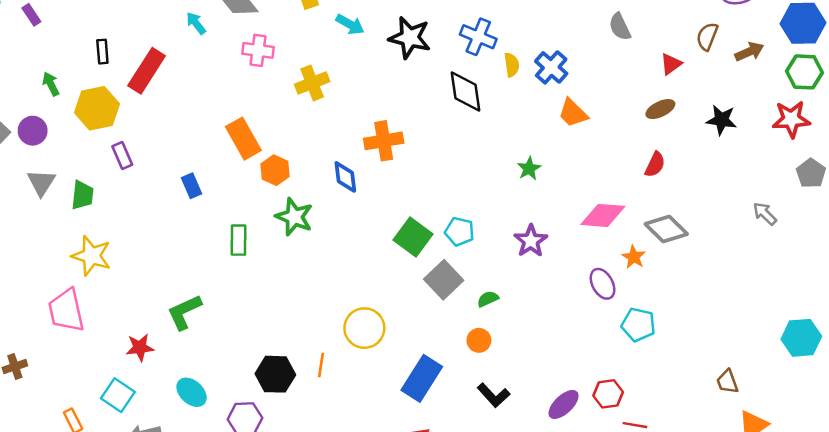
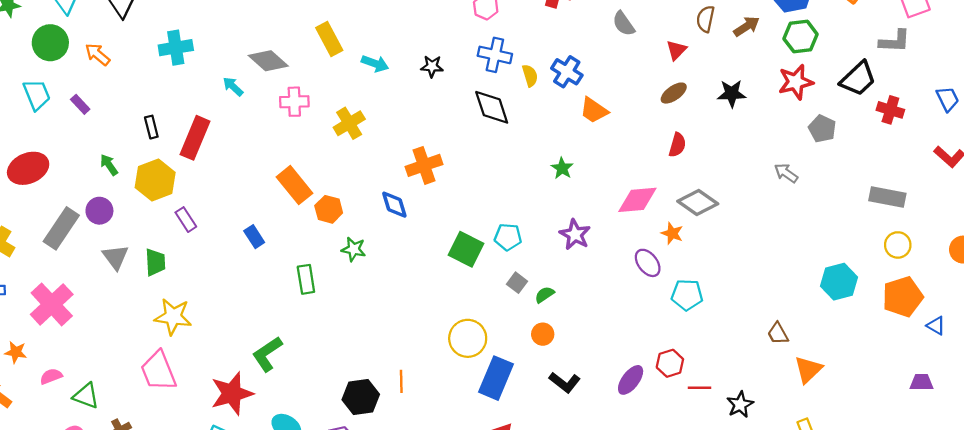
black star: (410, 38) -> (432, 66), size x0.6
green star: (294, 217) -> (354, 249), size x0.7
gray square: (444, 280) -> (517, 283), moved, size x0.6
yellow circle: (364, 328) -> (468, 338), moved
red star: (140, 347) -> (232, 393), size x1.6

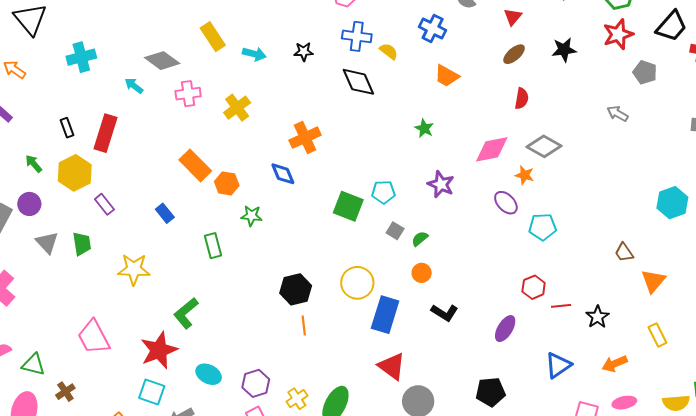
blue cross: (567, 72) -> (433, 29), moved
yellow semicircle: (530, 76) -> (389, 51), turned -30
yellow star: (173, 317) -> (134, 269), moved
purple ellipse: (631, 380) -> (505, 329), moved
black hexagon: (361, 397) -> (296, 289), moved

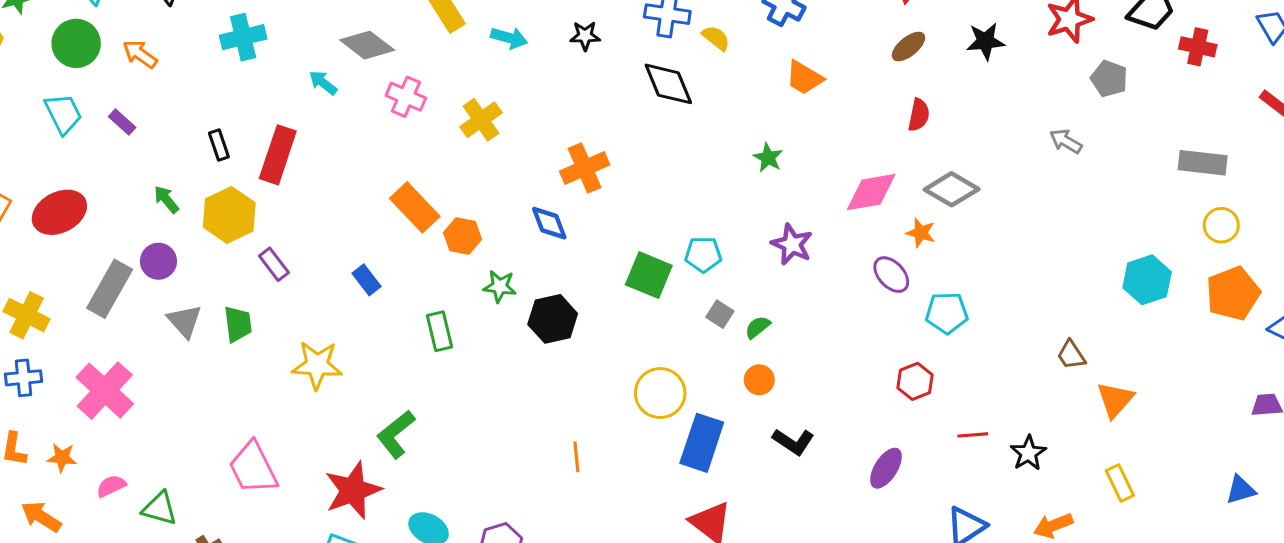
pink cross: (188, 94) -> (406, 97), turned 30
red hexagon: (534, 287) -> (915, 381), moved
black hexagon: (296, 289) -> (553, 319), moved

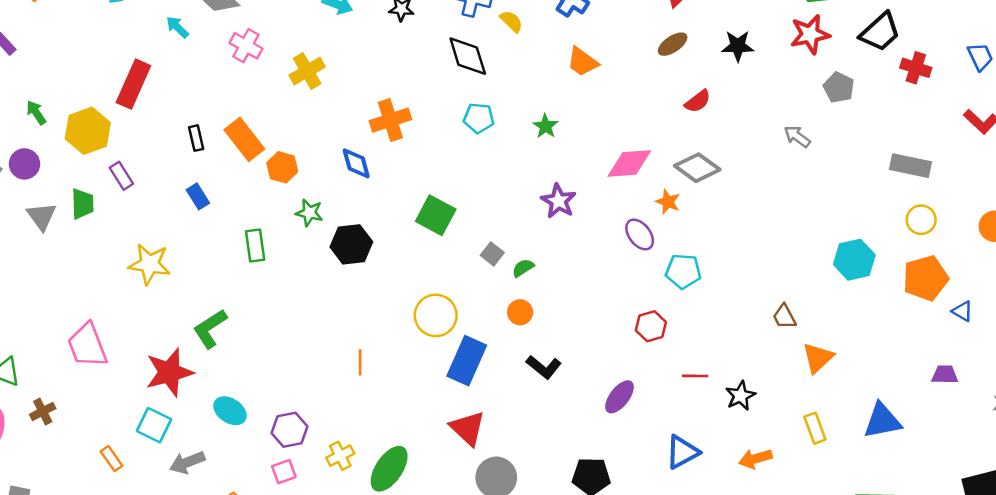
red semicircle: (919, 115) -> (698, 101), moved, turned 36
black rectangle: (219, 145) -> (196, 138), moved
cyan pentagon: (703, 254) -> (479, 118), moved
green trapezoid: (238, 324) -> (83, 204), moved
blue triangle: (1241, 490) -> (882, 421), moved, size x1.5

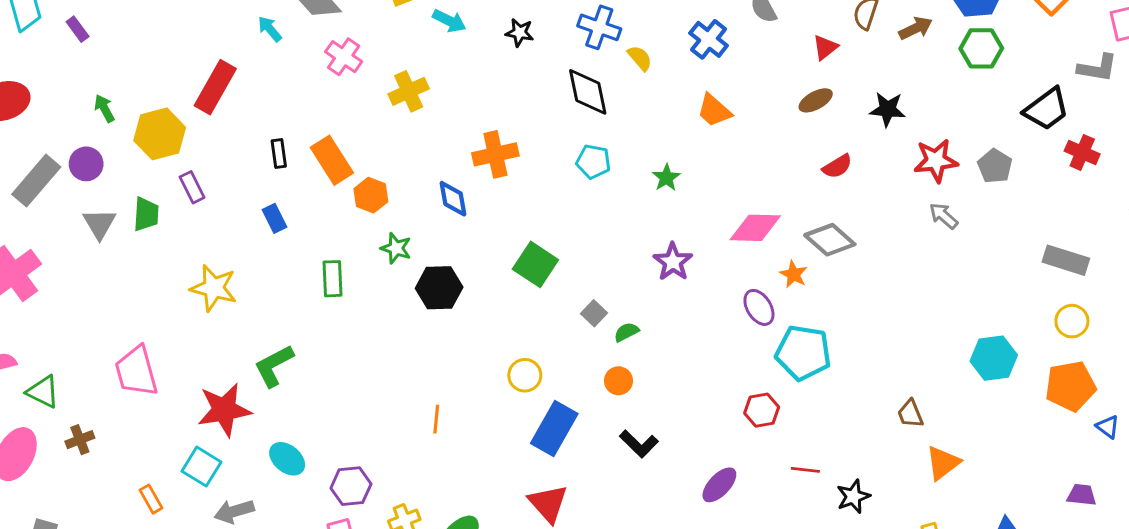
red star: (810, 34) -> (936, 161), moved
cyan pentagon: (683, 271) -> (803, 353), size x1.4
yellow circle: (436, 315) -> (525, 375), size x0.7

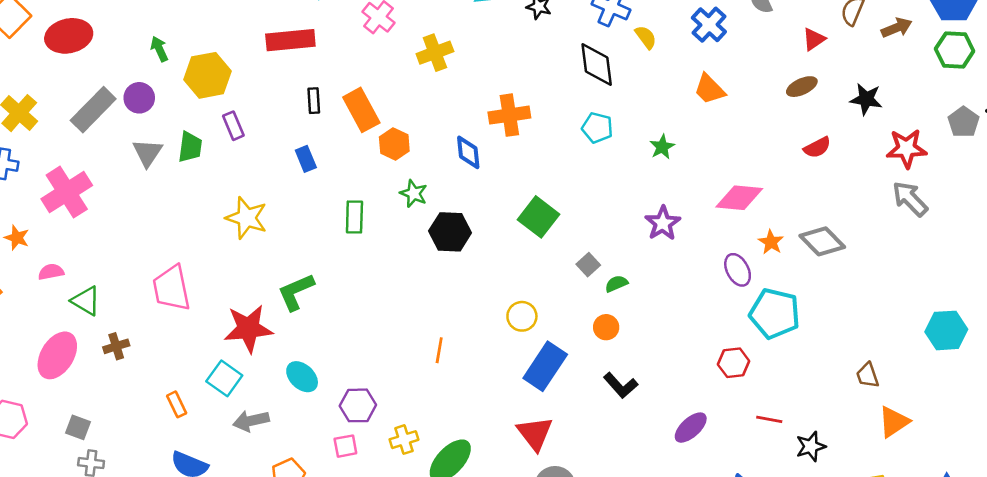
red rectangle: (215, 87) -> (290, 40), moved, turned 51
gray pentagon: (995, 166) -> (963, 122), moved
gray arrow: (944, 216) -> (910, 199), size x1.4
gray diamond: (830, 240) -> (822, 241), moved

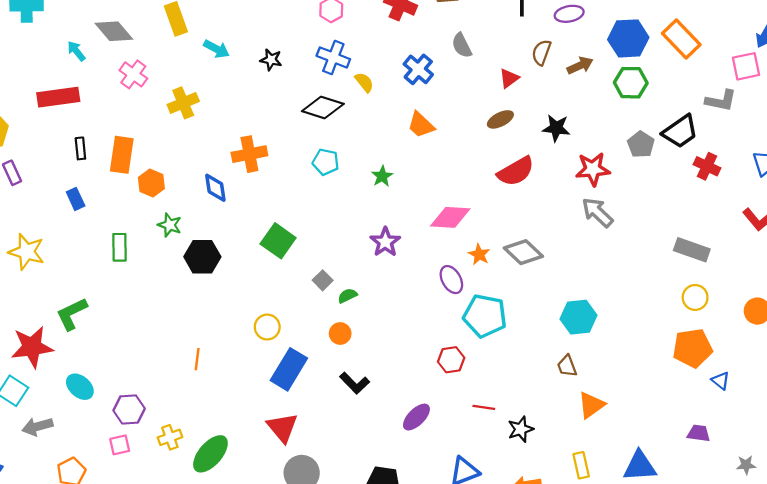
black diamond: (597, 64) -> (323, 108), turned -63
orange rectangle: (361, 110) -> (122, 155), turned 39
red semicircle: (817, 147) -> (516, 171), size x1.6
cyan hexagon: (946, 330) -> (578, 317), moved

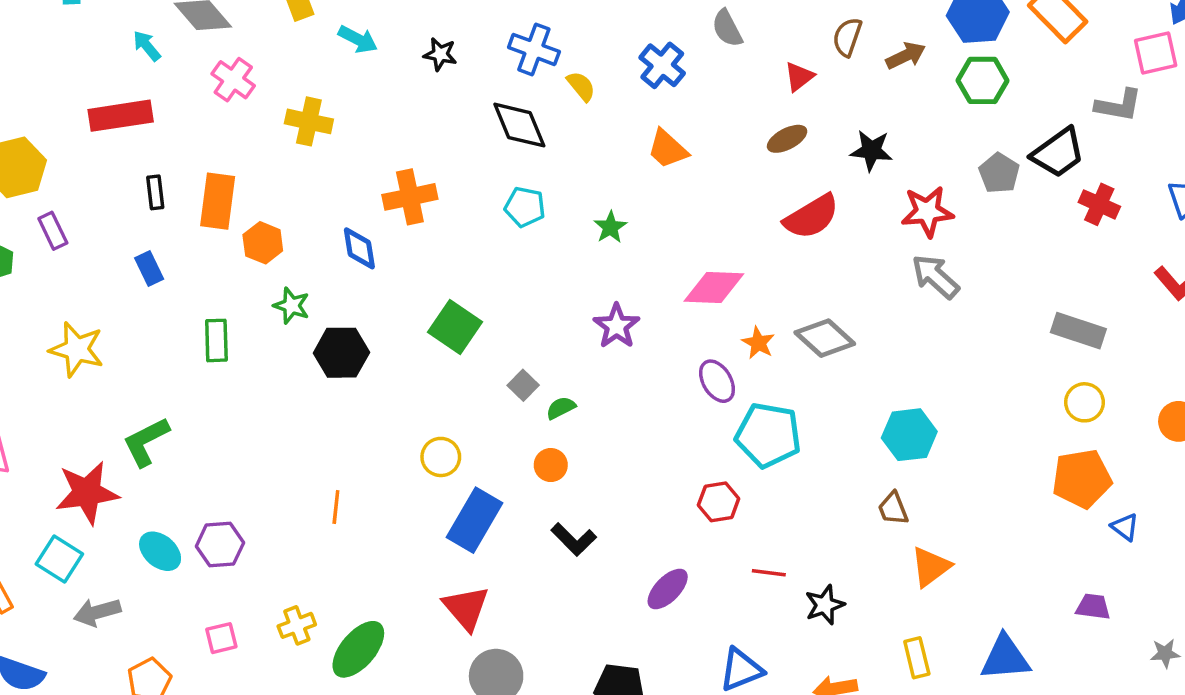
yellow cross: (183, 103) -> (309, 121), turned 36
black diamond: (323, 108) -> (519, 125), turned 51
purple hexagon: (129, 409) -> (220, 544), moved

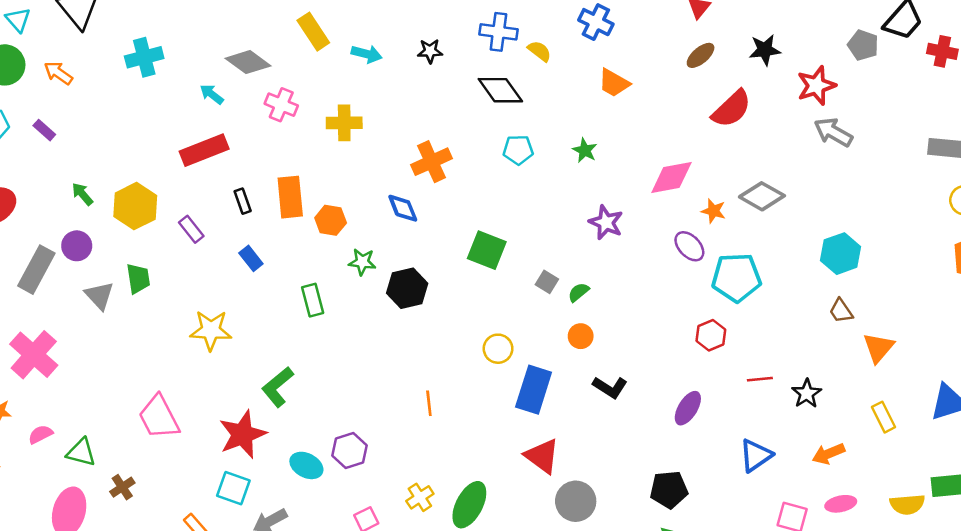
purple rectangle: (53, 231) -> (191, 229), moved

